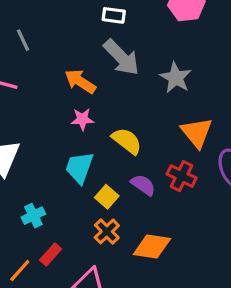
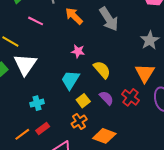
gray star: (176, 78) -> (150, 40), moved
orange arrow: (80, 81) -> (74, 16), moved

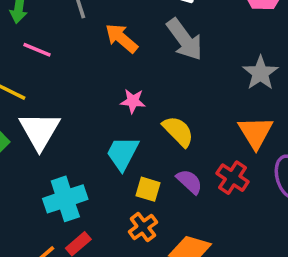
pink line: (36, 21) -> (37, 50), moved
yellow square: (83, 101) -> (148, 189), turned -32
cyan cross: (37, 103) -> (65, 199), size x1.6

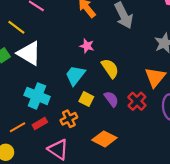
white triangle: (40, 131) -> (29, 53), turned -40
cyan cross: (65, 199) -> (37, 96), turned 30
orange cross: (143, 227) -> (69, 119), moved

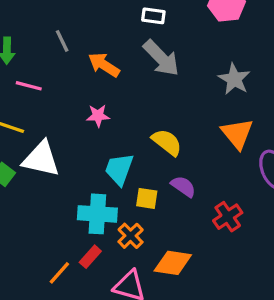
pink star: (87, 46) -> (98, 116), moved
cyan cross: (37, 96) -> (97, 214), moved
red cross: (137, 101) -> (228, 217), moved, turned 30
orange diamond: (104, 139) -> (173, 263), moved

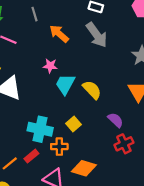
cyan trapezoid: (119, 169) -> (65, 84), moved
purple semicircle: (183, 186) -> (115, 120), moved
yellow square: (147, 198) -> (73, 124), turned 32
orange cross: (131, 236) -> (59, 147), turned 35

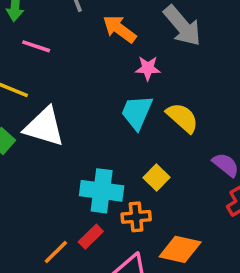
pink star: (50, 66) -> (148, 68), moved

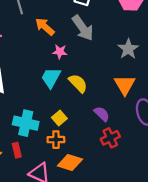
orange cross: (136, 217) -> (56, 140), moved
red rectangle: (91, 237) -> (17, 150), turned -64

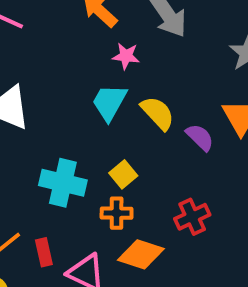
purple semicircle: (102, 114) -> (200, 137), moved
red cross: (110, 138) -> (192, 217), moved
red rectangle: (17, 150) -> (44, 252), moved

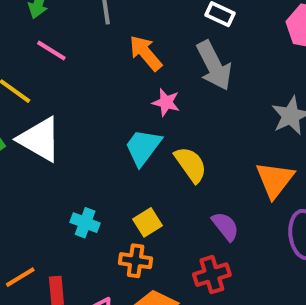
purple semicircle: (200, 137) -> (225, 226), moved
cyan cross: (63, 183) -> (85, 223), size x0.6

